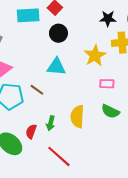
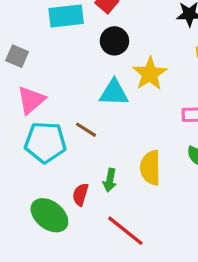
yellow star: (95, 56) -> (150, 74), moved

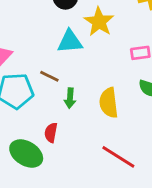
green arrow: (110, 180) -> (70, 98), moved
red line: (125, 231) -> (118, 157), moved

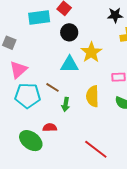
yellow semicircle: (109, 103) -> (93, 96), moved
red semicircle: (51, 133) -> (50, 127), turned 72

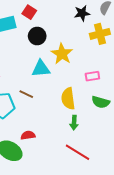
green arrow: (66, 104) -> (74, 123), moved

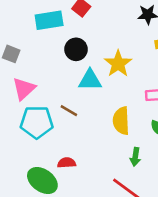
black circle: (37, 36) -> (76, 49), moved
green arrow: (74, 123) -> (135, 157), moved

